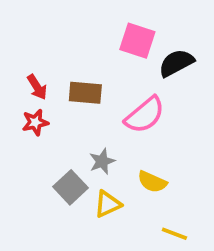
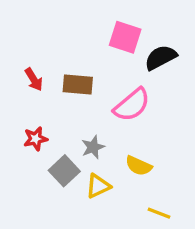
red star: (35, 122) -> (35, 139), moved

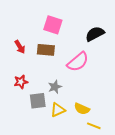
pink square: (125, 37) -> (53, 25), moved
yellow semicircle: (139, 166) -> (82, 109), moved
gray square: (64, 171) -> (38, 101), turned 36

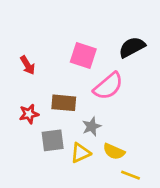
pink square: (53, 25) -> (83, 55), moved
brown rectangle: (46, 50) -> (64, 103), moved
gray star: (55, 87) -> (92, 126), moved

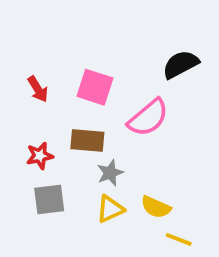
pink square: (83, 55) -> (95, 87), moved
gray star: (92, 126) -> (110, 173), moved
gray square: (53, 140) -> (49, 200), moved

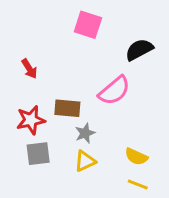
pink square: (95, 87) -> (88, 25), moved
red star: (40, 156) -> (31, 120), size x1.4
yellow semicircle: (156, 207) -> (136, 157), moved

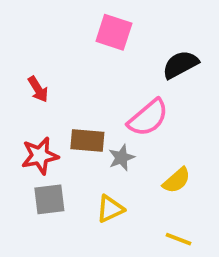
gray star: (85, 133) -> (122, 158), moved
yellow semicircle: (136, 157) -> (177, 180), moved, turned -65

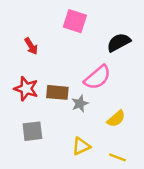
red arrow: (38, 89) -> (31, 46), moved
red star: (40, 156) -> (26, 89), moved, turned 30
yellow triangle: (110, 209) -> (81, 146), moved

